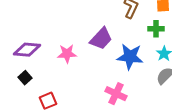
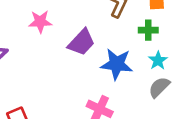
pink star: (67, 54) -> (40, 22), moved

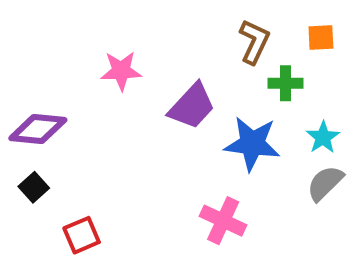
green cross: (148, 30) -> (285, 83), moved

